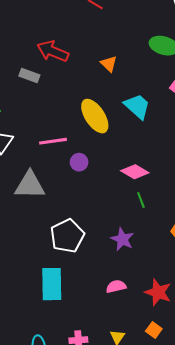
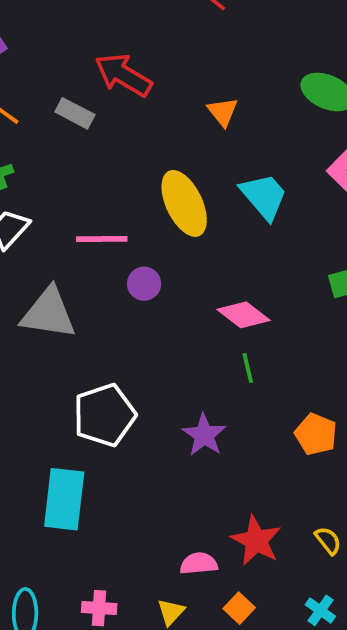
pink semicircle: (116, 286) -> (199, 563), moved

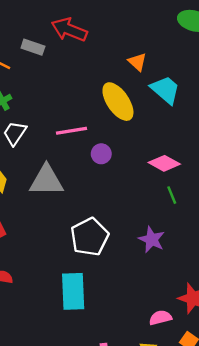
orange triangle: (223, 112) -> (137, 62), moved
gray rectangle: (75, 113) -> (33, 47), moved

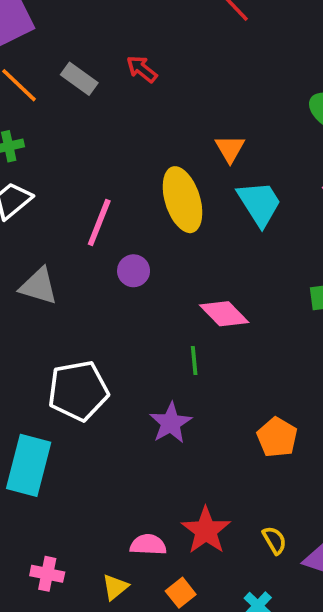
red arrow: (69, 30) -> (142, 69), size x0.6
pink line: (72, 131) -> (99, 223), turned -76
gray triangle: (46, 181) -> (39, 286), size x0.7
green line: (172, 195) -> (194, 360), moved

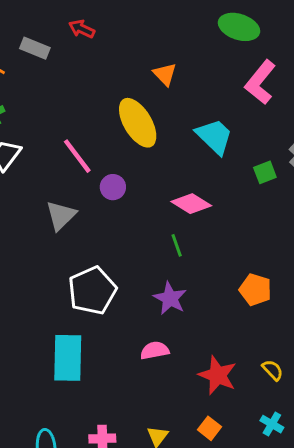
cyan trapezoid: (259, 203) -> (214, 136), moved
pink line: (99, 223) -> (77, 156), turned -45
gray triangle: (39, 286) -> (61, 215), moved, turned -48
pink semicircle: (148, 545) -> (155, 350), moved

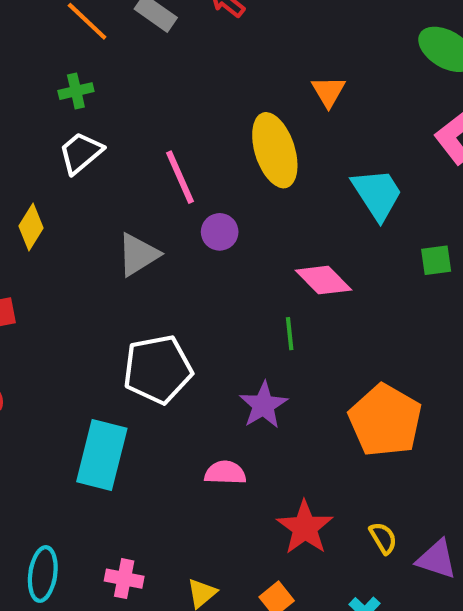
orange pentagon: (255, 290) -> (385, 420), size x1.6

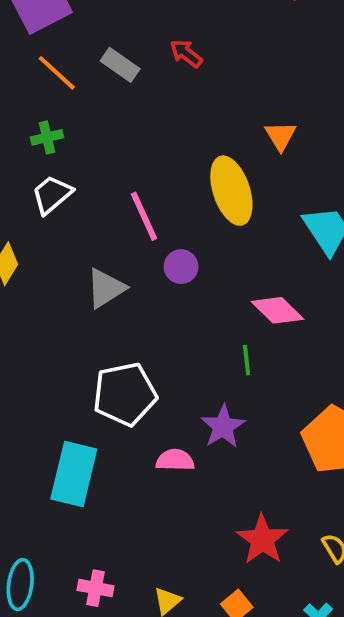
pink semicircle: (225, 473) -> (175, 460), moved

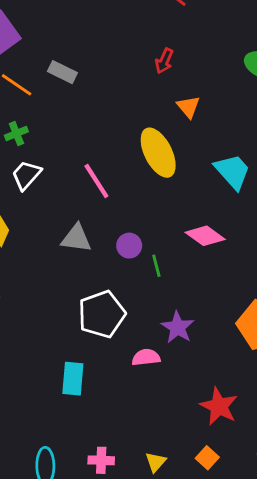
red arrow: (186, 53) -> (164, 61), moved, turned -95
purple circle: (181, 267) -> (129, 246), moved
gray triangle: (106, 288) -> (76, 238), turned 48
green line: (247, 360) -> (156, 266), moved
cyan rectangle: (74, 474) -> (73, 379), size x0.7

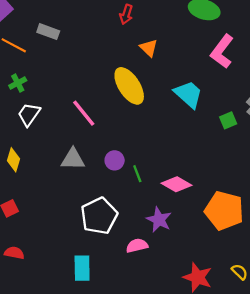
pink diamond: (205, 236) -> (177, 184), moved

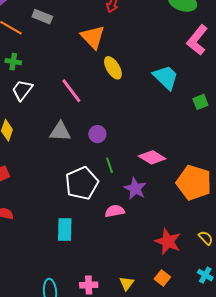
orange triangle: (149, 48) -> (93, 37), moved, size x1.5
green cross: (18, 83) -> (13, 62), turned 35
yellow ellipse: (129, 86) -> (113, 68), size x0.7
green line: (137, 174) -> (110, 165), moved

